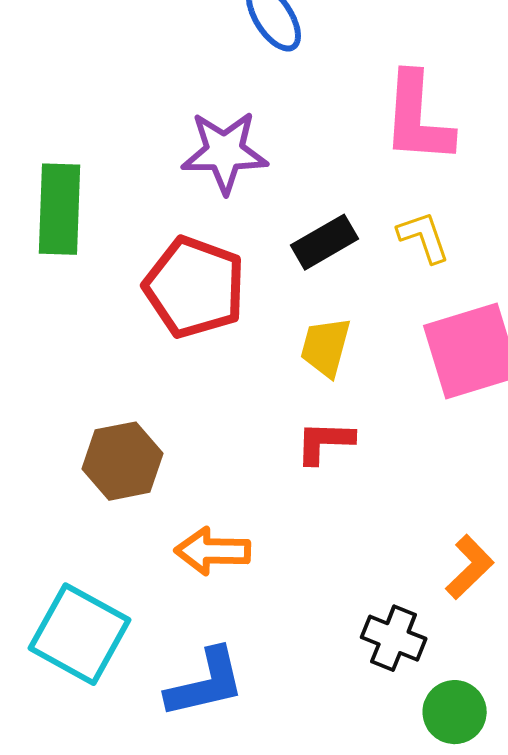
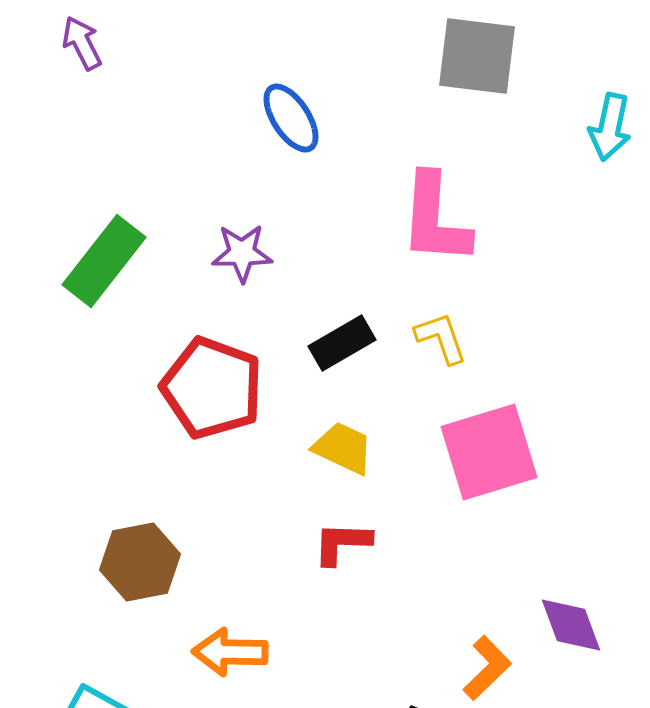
purple star: (225, 152) -> (242, 253), size x0.7
green rectangle: (60, 209) -> (104, 261), moved, turned 36
yellow trapezoid: (326, 347) -> (343, 448), turned 100

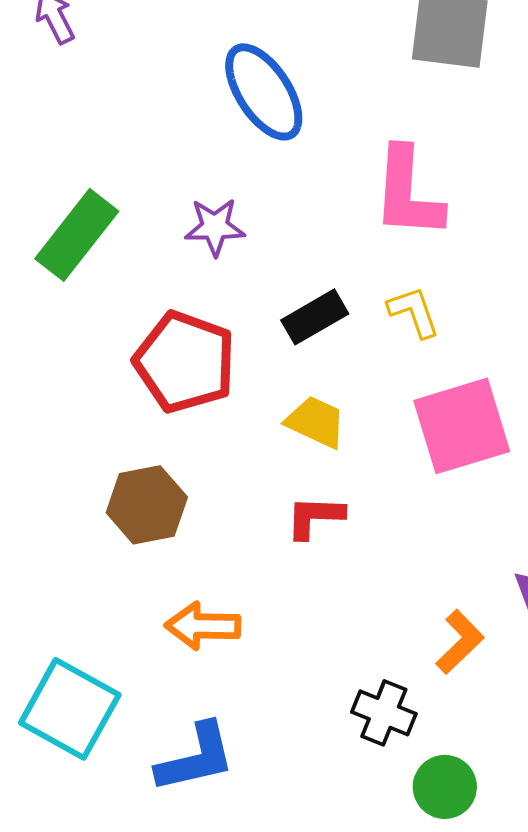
blue ellipse: (291, 118) -> (264, 92), size x1.4
brown hexagon: (140, 562) -> (147, 505), moved

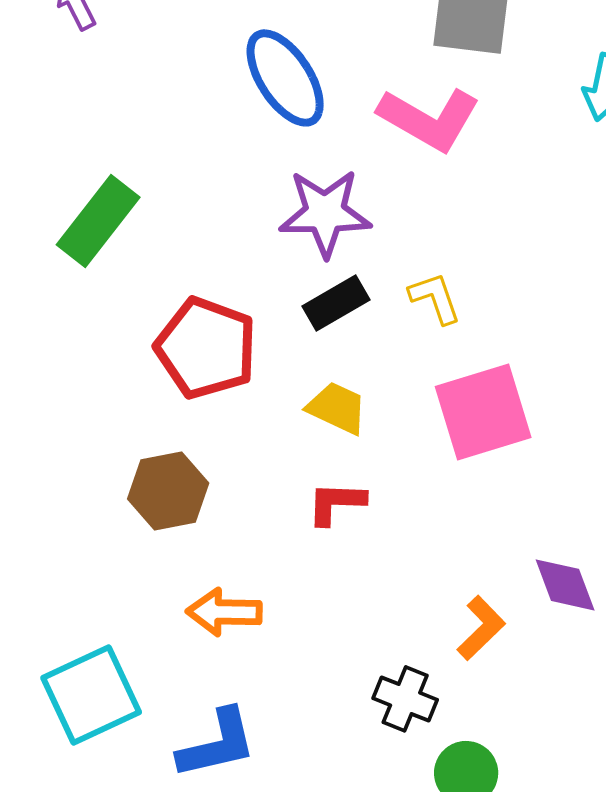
pink L-shape: (408, 193) -> (429, 119), moved, turned -64
purple star: (215, 227) -> (325, 213), moved, size x1.5
cyan square: (70, 709) -> (91, 695), turned 36

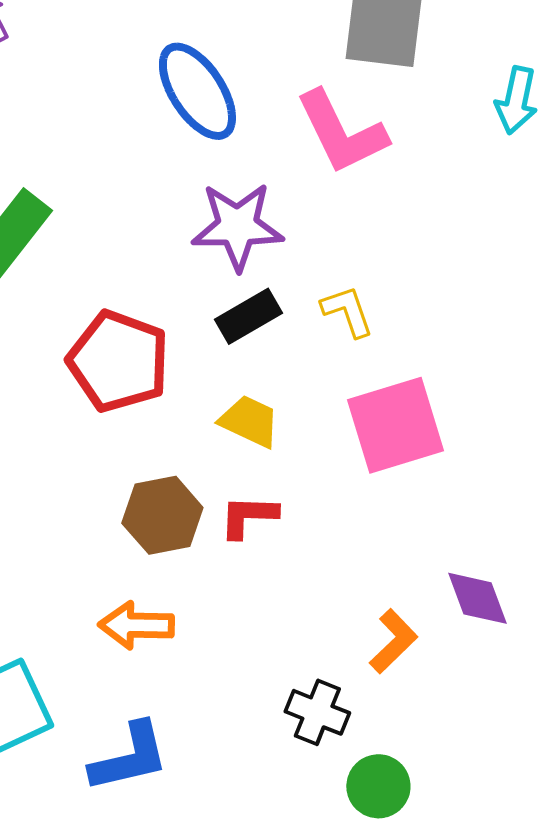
pink L-shape: (429, 119) -> (341, 132), turned 34
brown hexagon: (168, 491) -> (162, 515), moved

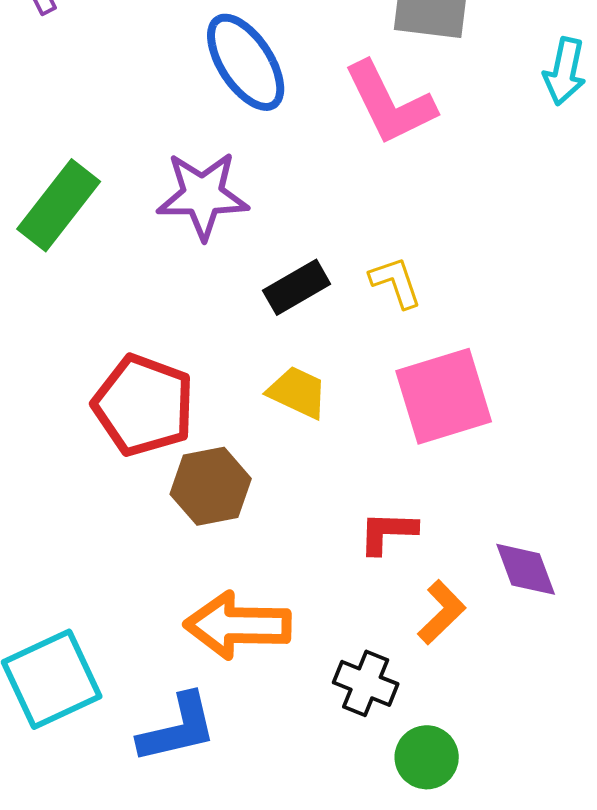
purple star: (237, 226) -> (203, 195), moved
red pentagon: (118, 361) -> (144, 405), moved
red L-shape: (248, 516) -> (388, 532), moved
orange arrow: (136, 625) -> (238, 625), moved, size x1.4

